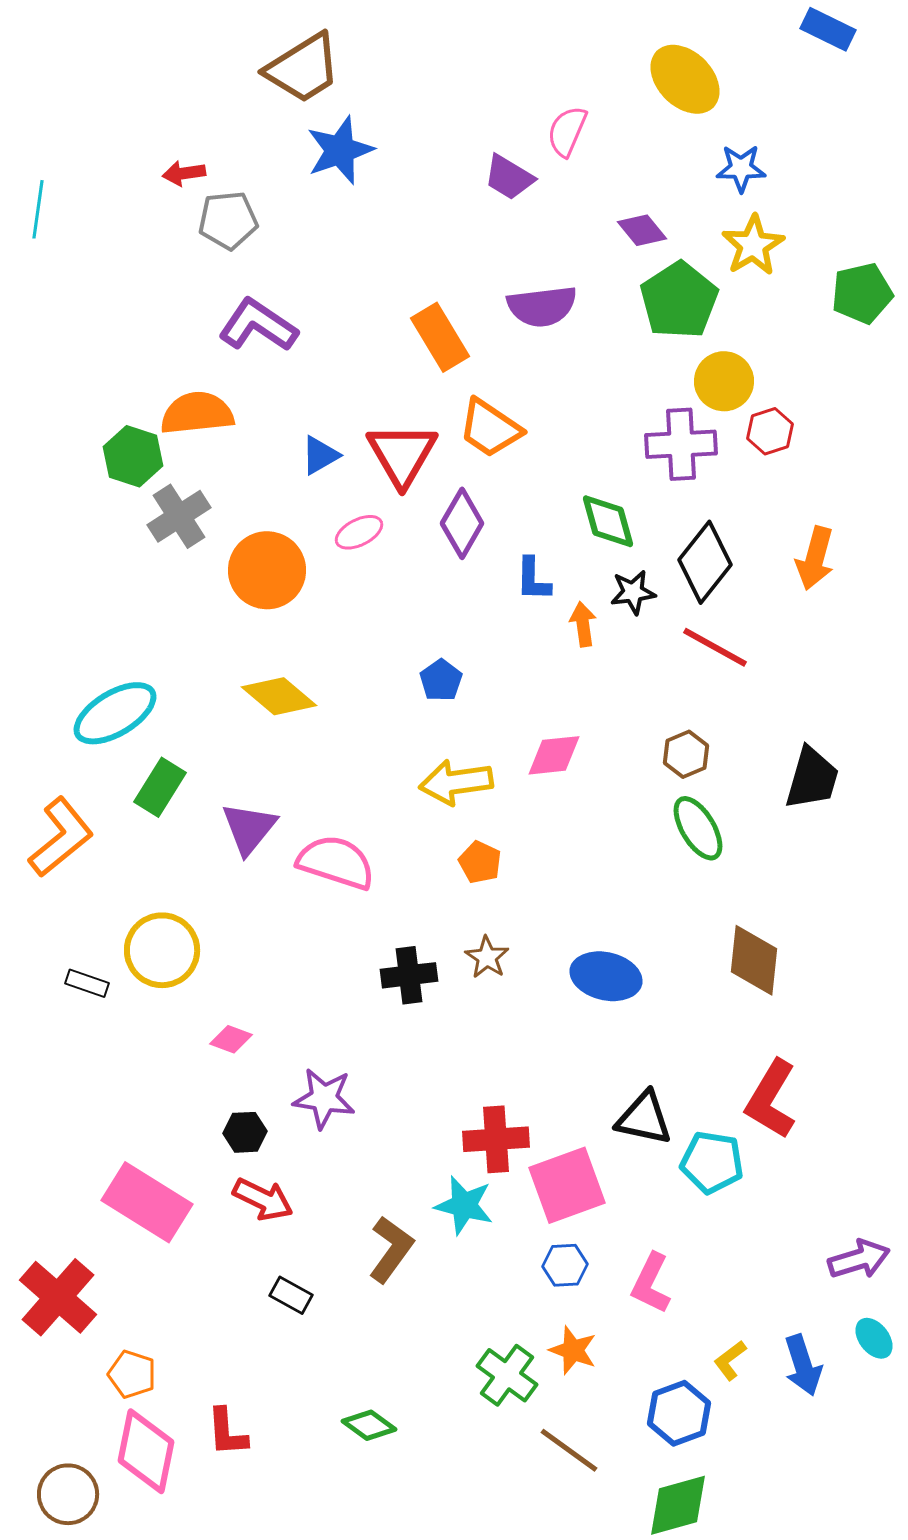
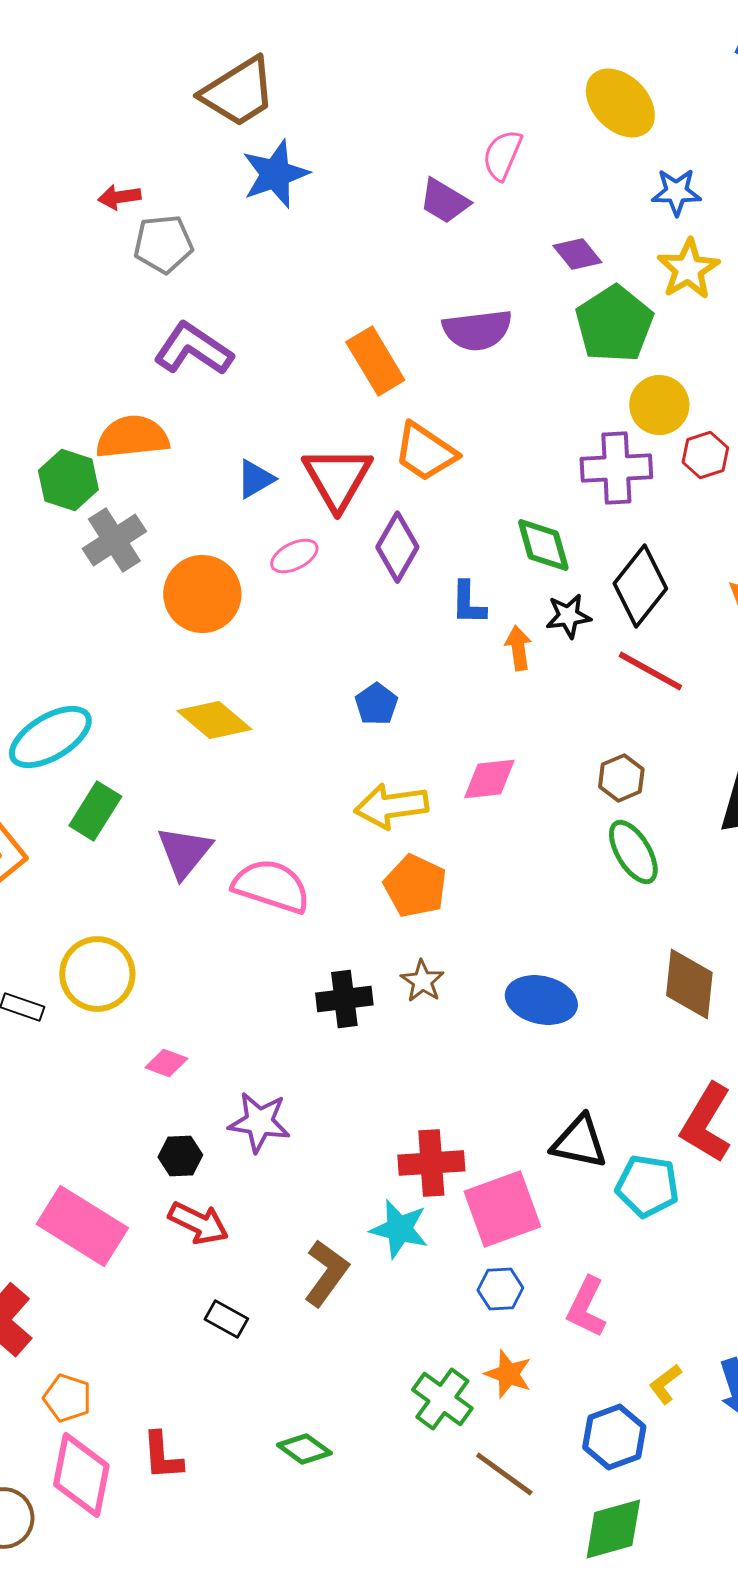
orange pentagon: (480, 862) -> (415, 886), size x1.5

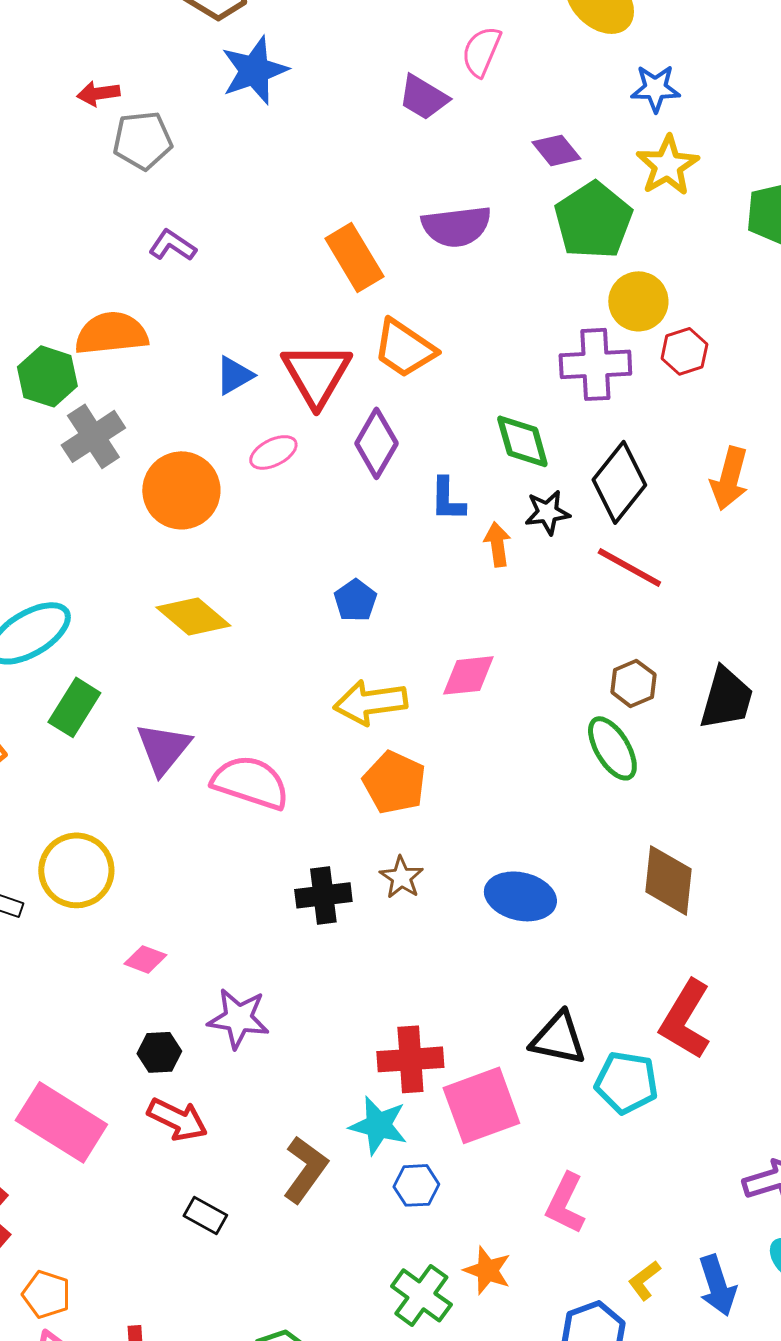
purple L-shape: (193, 349) -> (172, 245), size x0.6
brown hexagon: (621, 778) -> (633, 683), moved
blue hexagon: (500, 1289) -> (416, 1185), moved

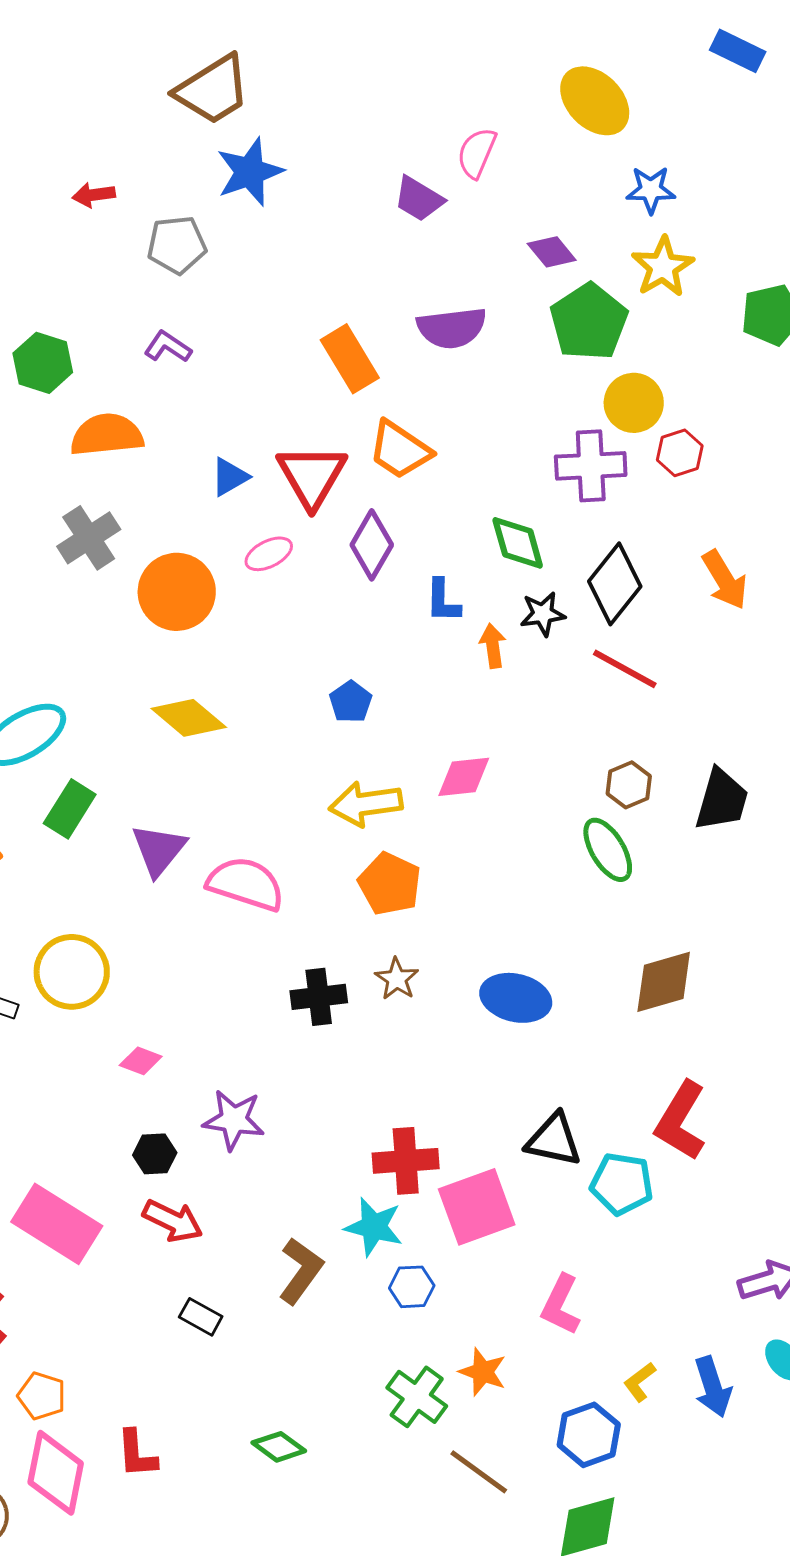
gray pentagon: (142, 140) -> (177, 245), moved
green hexagon: (47, 376) -> (43, 363), moved
orange arrow: (729, 478) -> (725, 580), turned -46
brown diamond: (668, 880) -> (664, 982), turned 68

